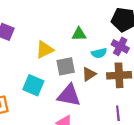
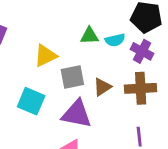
cyan semicircle: (99, 53) -> (115, 40), moved

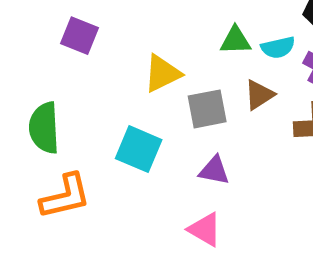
brown triangle: (102, 87) -> (259, 95), moved
purple triangle: (77, 114) -> (214, 170), size x0.6

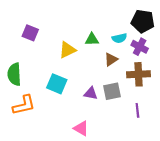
green triangle: (235, 40) -> (92, 39), moved
gray square: (207, 109) -> (112, 91), moved
pink triangle: (205, 229) -> (81, 128), moved

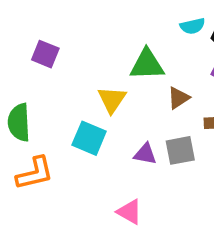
cyan semicircle: (119, 38) -> (193, 26), moved
green triangle: (92, 39) -> (147, 65), size x1.5
yellow triangle: (67, 50) -> (112, 100), moved, turned -30

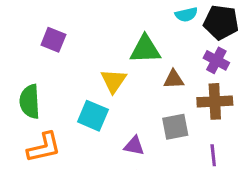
brown triangle: (178, 98) -> (174, 79), turned 30
purple triangle: (145, 154) -> (134, 146), moved

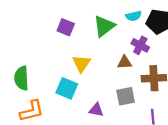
purple square: (53, 40) -> (66, 27), moved
green triangle: (145, 49) -> (104, 26), moved, turned -35
purple cross: (216, 60) -> (140, 45), moved

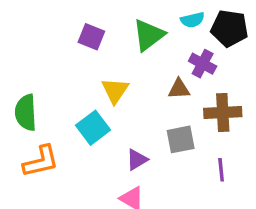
cyan square: (67, 88) -> (93, 128), turned 30
purple triangle: (96, 110) -> (137, 160), turned -42

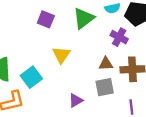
brown triangle: (179, 89) -> (106, 64), moved
cyan square: (93, 128) -> (31, 77), moved

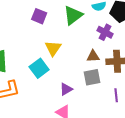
cyan square: (31, 77) -> (39, 68), moved

